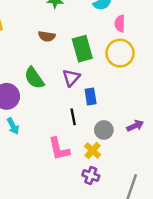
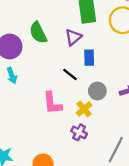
black line: (73, 117) -> (70, 75), turned -49

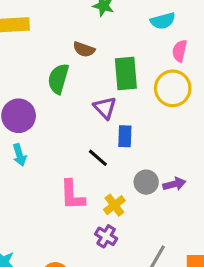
green semicircle: (38, 33) -> (58, 79), moved, turned 40
purple triangle: (73, 37) -> (105, 108), turned -36
gray circle: (97, 91) -> (146, 182), moved

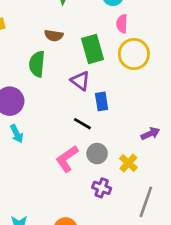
pink semicircle: (180, 51) -> (122, 24), moved
gray circle: (146, 182) -> (97, 154), moved
pink L-shape: (72, 195) -> (67, 159), turned 68
yellow cross: (114, 205) -> (128, 163), moved

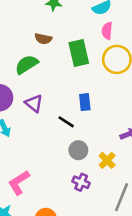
green semicircle: (37, 64) -> (27, 64), turned 50
purple triangle: (80, 81) -> (34, 103), moved
pink L-shape: (67, 159) -> (19, 183), moved

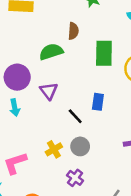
brown semicircle: (43, 39) -> (73, 31), turned -112
yellow cross: (107, 160) -> (54, 149), moved

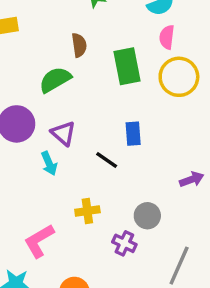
cyan arrow: (15, 108) -> (49, 163), moved
gray circle: (80, 146) -> (147, 216), moved
yellow cross: (54, 149) -> (87, 211), turned 35

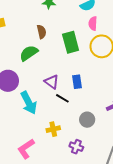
purple triangle: (63, 133) -> (52, 82), moved
cyan arrow: (49, 163) -> (29, 103), size x1.6
gray circle: (147, 216) -> (87, 120), moved

